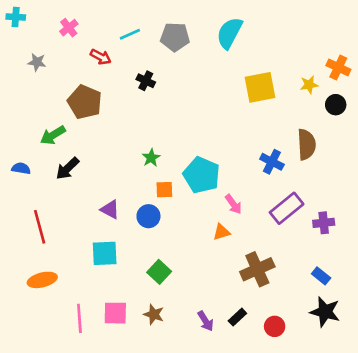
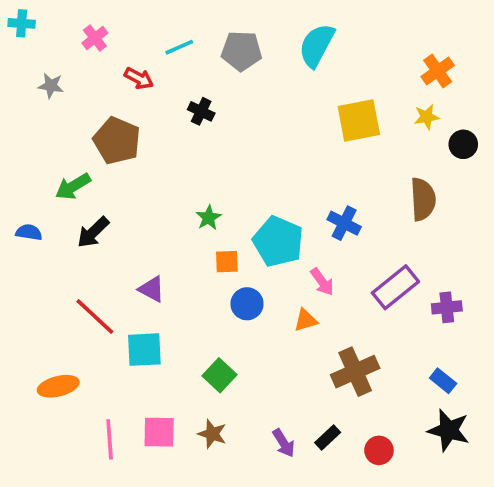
orange cross: (338, 67) -> (438, 71), moved, turned 30
blue cross: (272, 162) -> (344, 223), moved
blue circle: (148, 216) -> (247, 304), moved
red line: (40, 227) -> (95, 317), moved, turned -32

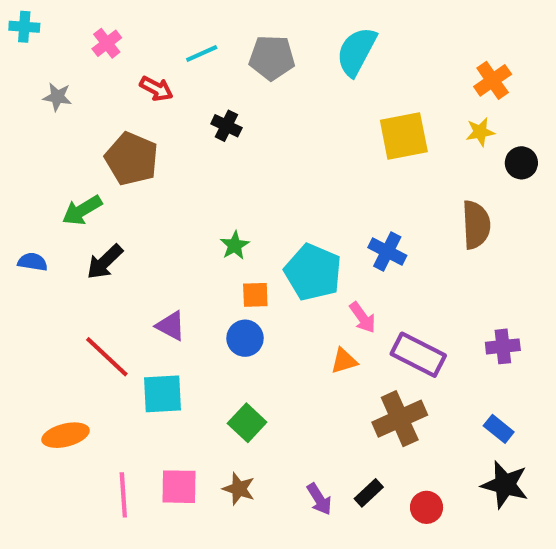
purple rectangle: (395, 287) -> (418, 355), moved, turned 66
blue circle: (247, 304) -> (245, 338), moved

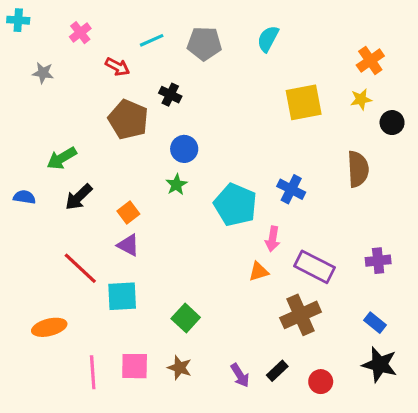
cyan semicircle: (356, 51) -> (268, 39), size x0.7
brown pentagon: (132, 159) -> (128, 119), moved
orange square: (255, 295) -> (128, 213), moved, turned -35
pink arrow: (363, 318) -> (273, 239), turned 45
blue circle: (245, 338) -> (184, 149), moved

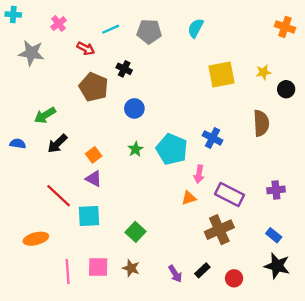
orange cross: (370, 61) -> (285, 27), moved, turned -36
gray star: (43, 73) -> (31, 53), size x1.6
green star: (176, 185) -> (136, 149), moved

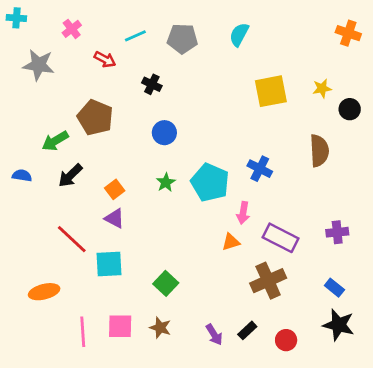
brown pentagon: (94, 87) -> (95, 117), moved

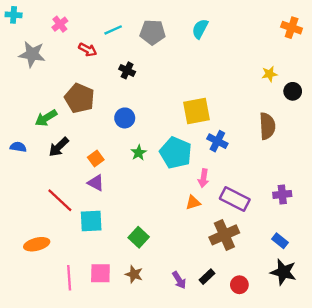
yellow square: (271, 91) -> (197, 111), moved
blue circle: (164, 133) -> (125, 118), moved

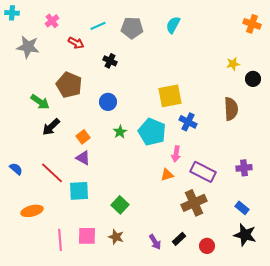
green arrow: (46, 118) -> (40, 102), turned -114
blue semicircle: (18, 147) -> (16, 169), moved, turned 32

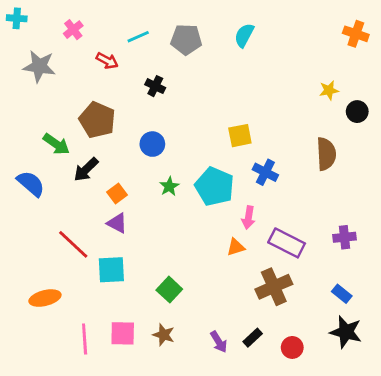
yellow square: (170, 96) -> (240, 136), size x0.7
black arrow: (51, 127) -> (86, 169), moved
blue semicircle: (16, 169) -> (31, 184), moved, size x1.5

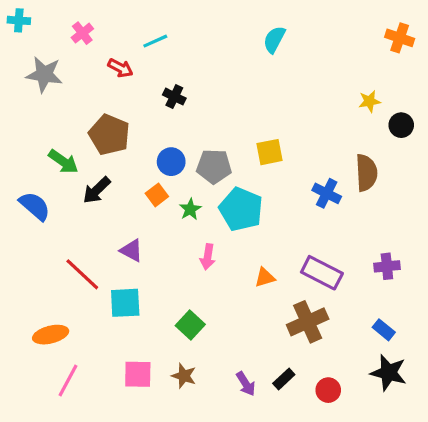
gray pentagon: (186, 39) -> (214, 166), moved
blue cross: (265, 172) -> (327, 193), moved
orange square: (117, 193) -> (157, 195), moved
pink arrow: (248, 217) -> (208, 257), moved
pink line: (85, 339) -> (68, 381), moved, turned 32

